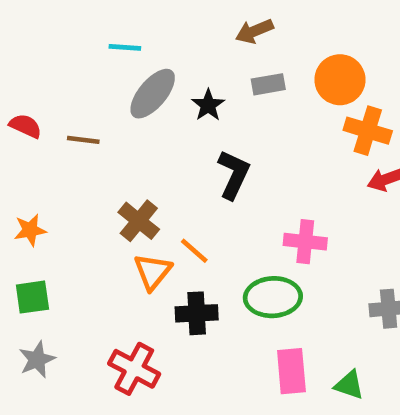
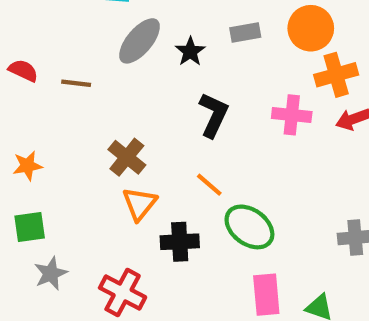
orange cross: (368, 131) -> (336, 75), turned -33
pink cross: (305, 242) -> (292, 115), moved
orange line: (194, 251) -> (209, 185), moved
green ellipse: (273, 297) -> (249, 227), turned 39
gray star: (37, 360) -> (51, 273), moved

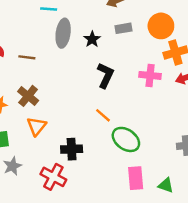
gray ellipse: (140, 41) -> (63, 33), turned -32
brown cross: (127, 157) -> (28, 96), moved
orange triangle: (140, 204) -> (37, 126), moved
black cross: (180, 242) -> (72, 149), moved

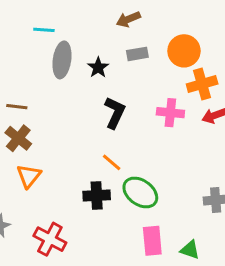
brown line: (27, 57) -> (17, 107), moved
black cross: (72, 149) -> (97, 196), moved

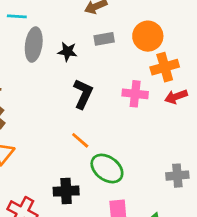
black star: (98, 67) -> (68, 52), turned -30
black cross: (97, 196) -> (66, 191), moved

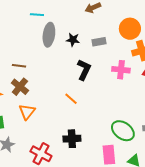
gray rectangle: (104, 39) -> (99, 42), moved
orange line: (80, 140) -> (71, 99), moved
green ellipse: (107, 168) -> (123, 131), moved

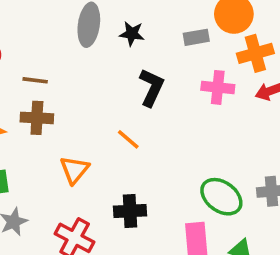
gray rectangle: (99, 42) -> (196, 37), moved
brown cross: (20, 87) -> (37, 118), turned -36
orange triangle: (27, 112) -> (75, 170), moved

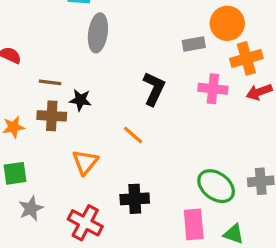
black star: (132, 34) -> (80, 100), moved

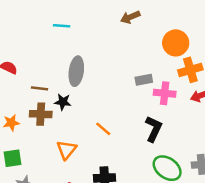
gray ellipse: (98, 33) -> (76, 71), moved
gray rectangle: (194, 44) -> (144, 80), moved
black L-shape: (154, 89) -> (154, 129), moved

